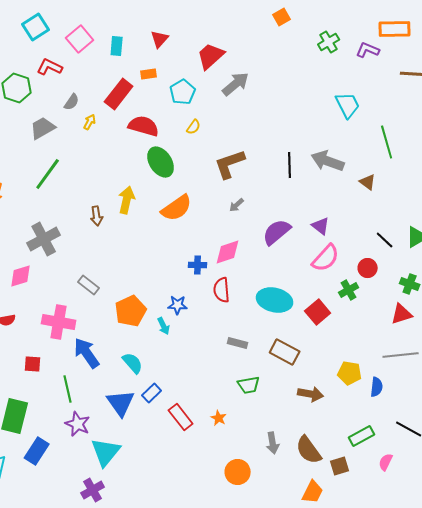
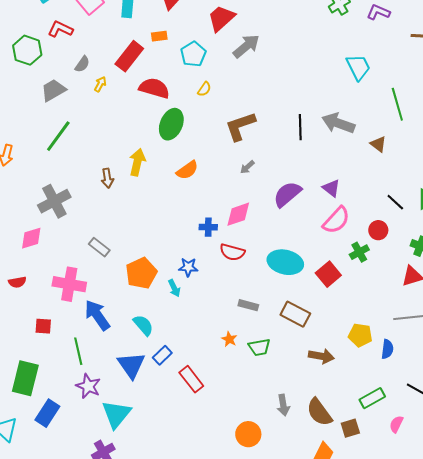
green ellipse: (161, 162) -> (171, 124), turned 56
orange semicircle: (177, 208) -> (187, 170), size x0.7
red semicircle: (222, 290) -> (232, 252), turned -70
orange star: (219, 418) -> (229, 339), moved

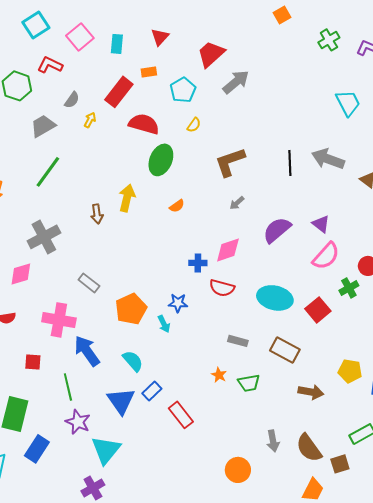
orange semicircle: (187, 170) -> (177, 206), size x0.7

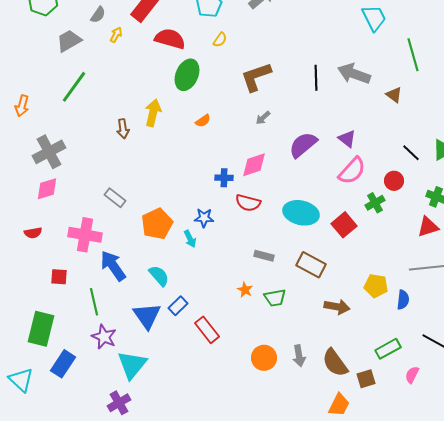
gray cross: (44, 237) -> (49, 152), moved
orange circle: (238, 470) -> (264, 358), moved

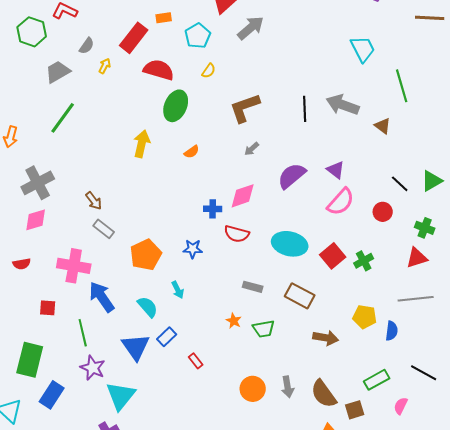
brown arrow: (123, 129) -> (94, 201), moved, turned -30
green cross: (375, 203) -> (364, 261), moved
cyan arrow: (190, 239) -> (178, 290), moved
red rectangle: (207, 330) -> (196, 361), size x0.6

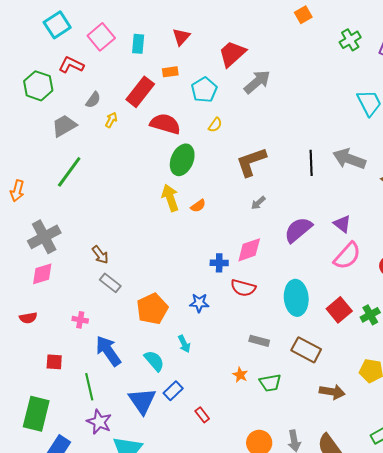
yellow arrow: (142, 144) -> (170, 198), moved, turned -32
cyan ellipse: (290, 244) -> (296, 298), turned 72
pink cross: (74, 266) -> (80, 320), size x0.5

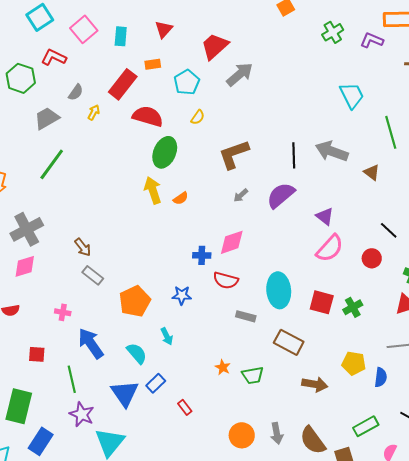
purple semicircle: (298, 230) -> (281, 195), moved
red square: (339, 310) -> (322, 302), turned -35
gray rectangle: (259, 341) -> (246, 316), moved

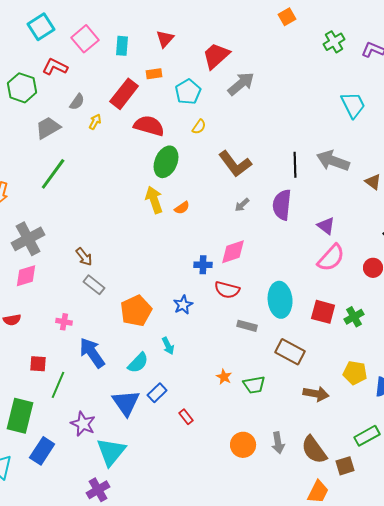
brown L-shape: (234, 154) -> (235, 164), turned -108
purple semicircle: (281, 195) -> (282, 205), turned -44
blue star: (182, 295) -> (183, 305), turned -30
cyan semicircle: (137, 353) -> (138, 363), turned 85
green line: (72, 379) -> (58, 385), moved, turned 36

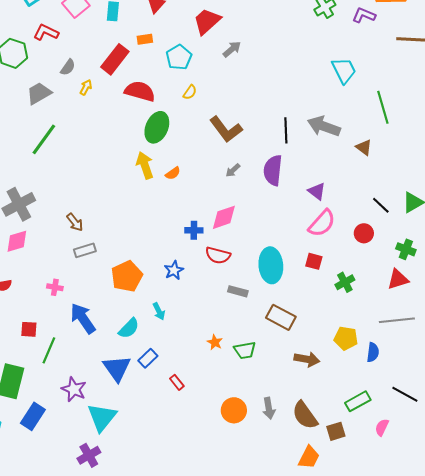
gray arrow: (241, 84) -> (232, 49), size x0.7
gray rectangle: (94, 285) -> (85, 250), turned -55
red square: (323, 312) -> (314, 261), moved, size x0.7

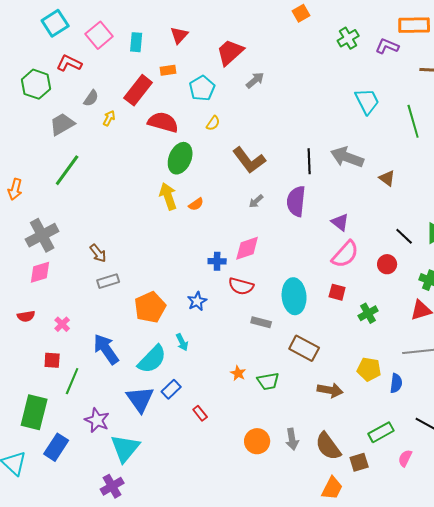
green line: (383, 107) -> (413, 121), moved
pink cross: (55, 287) -> (62, 324), moved, turned 35
cyan semicircle: (129, 328) -> (152, 359), size x1.4

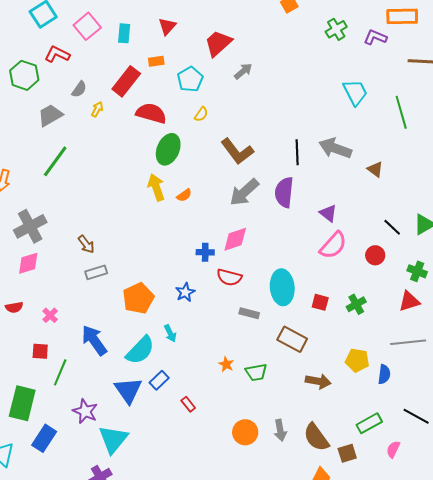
gray arrow: (256, 201) -> (244, 192), size x2.0
red square: (337, 292) -> (320, 302), moved

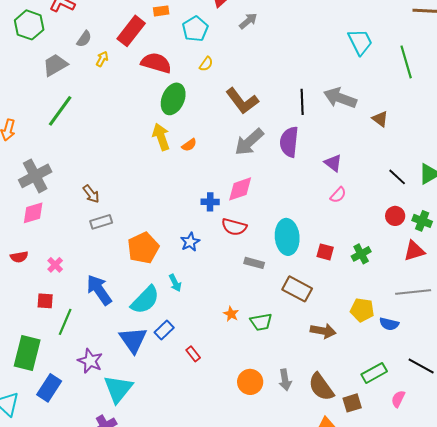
pink semicircle: (333, 245) -> (338, 195), size x0.6
red circle: (375, 255) -> (395, 216), moved
blue semicircle: (384, 374) -> (389, 324), turned 96

